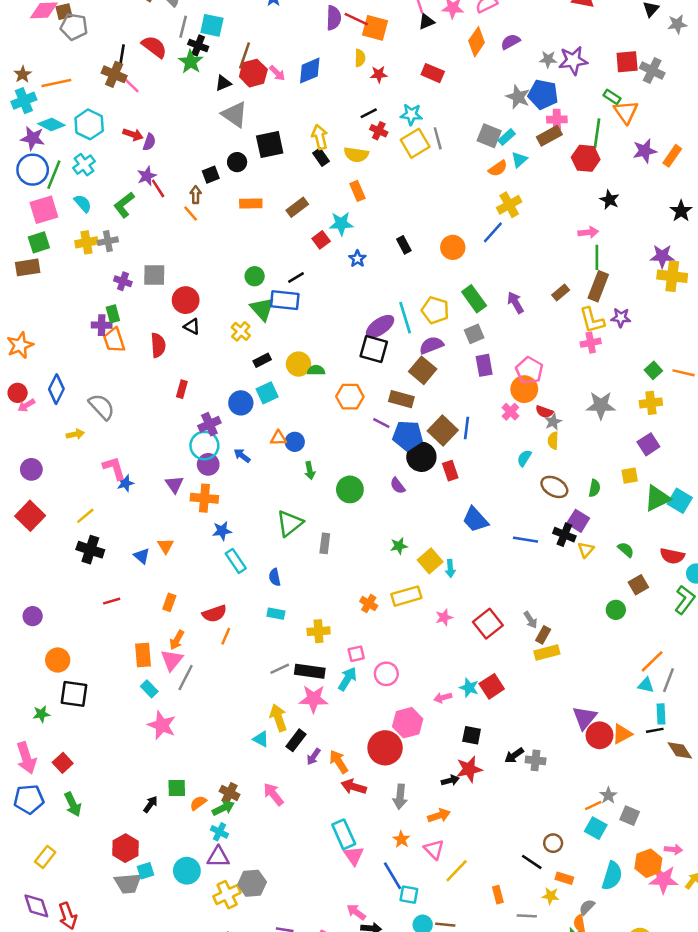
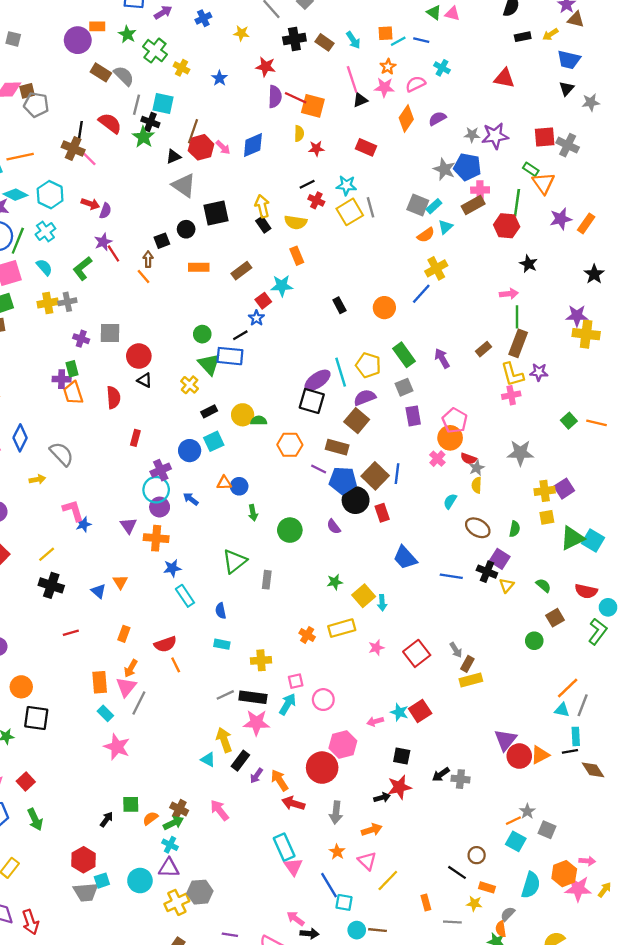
blue star: (357, 259) -> (256, 318), moved
yellow cross: (651, 403) -> (545, 491), moved
orange line: (226, 636) -> (176, 665), turned -49

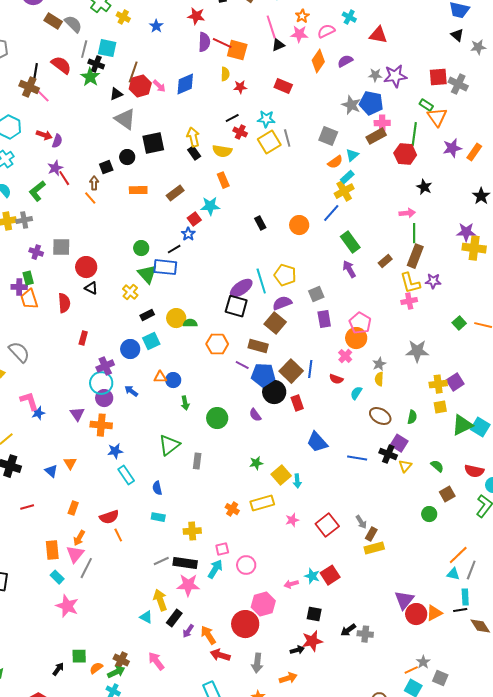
red triangle: (504, 78) -> (378, 35), moved
black triangle: (567, 89) -> (457, 35), turned -32
cyan rectangle: (434, 206) -> (347, 177), moved
green rectangle: (404, 355) -> (350, 242), moved
red semicircle: (469, 459) -> (336, 379), moved

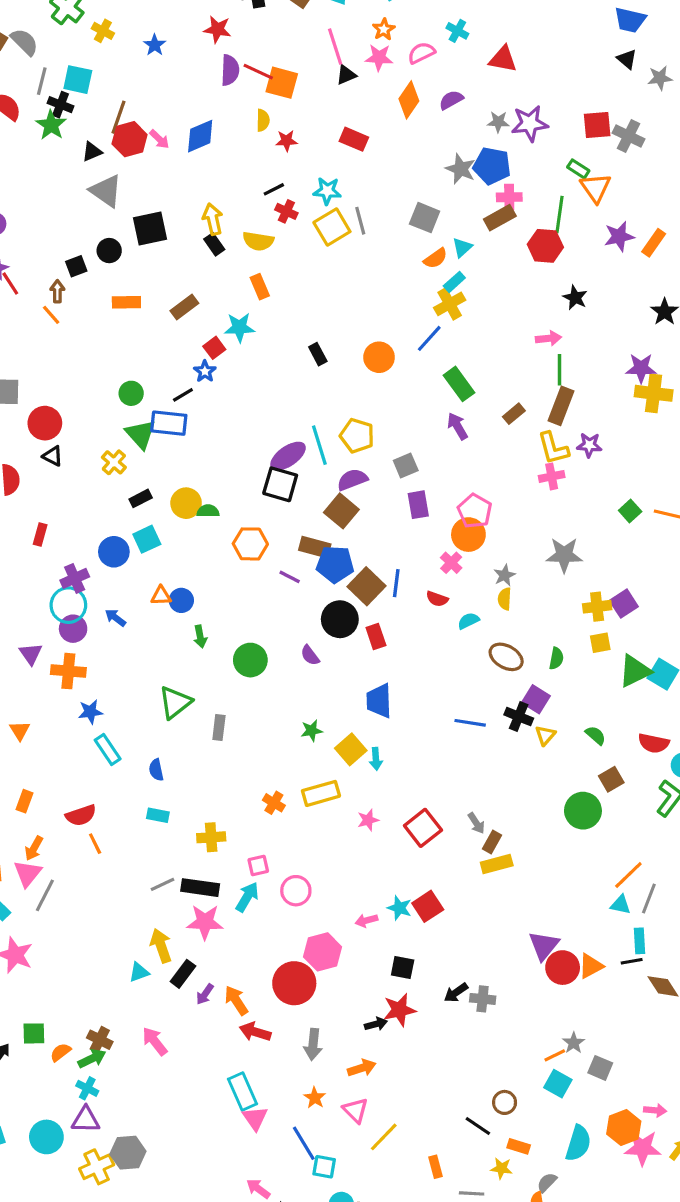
blue pentagon: (263, 375) -> (335, 564), moved
cyan semicircle: (356, 393) -> (468, 621), turned 32
blue trapezoid: (317, 442) -> (379, 701), moved, turned 40
green circle: (429, 514) -> (583, 811), size x1.5
cyan triangle: (146, 617) -> (139, 972), turned -48

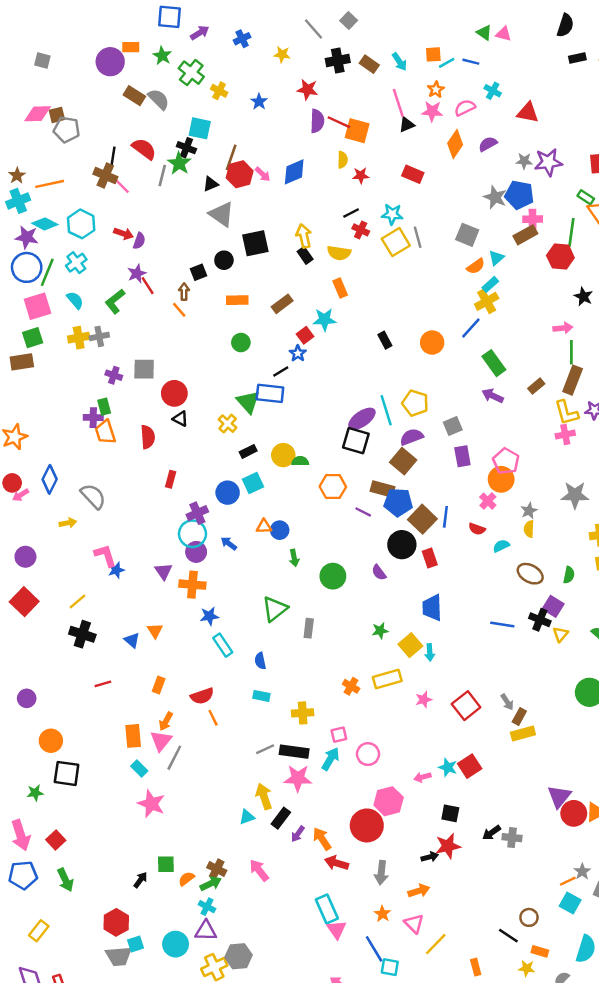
gray line: (42, 81) -> (162, 175), moved
green circle: (131, 393) -> (241, 343), moved
purple arrow: (457, 426) -> (493, 396), turned -35

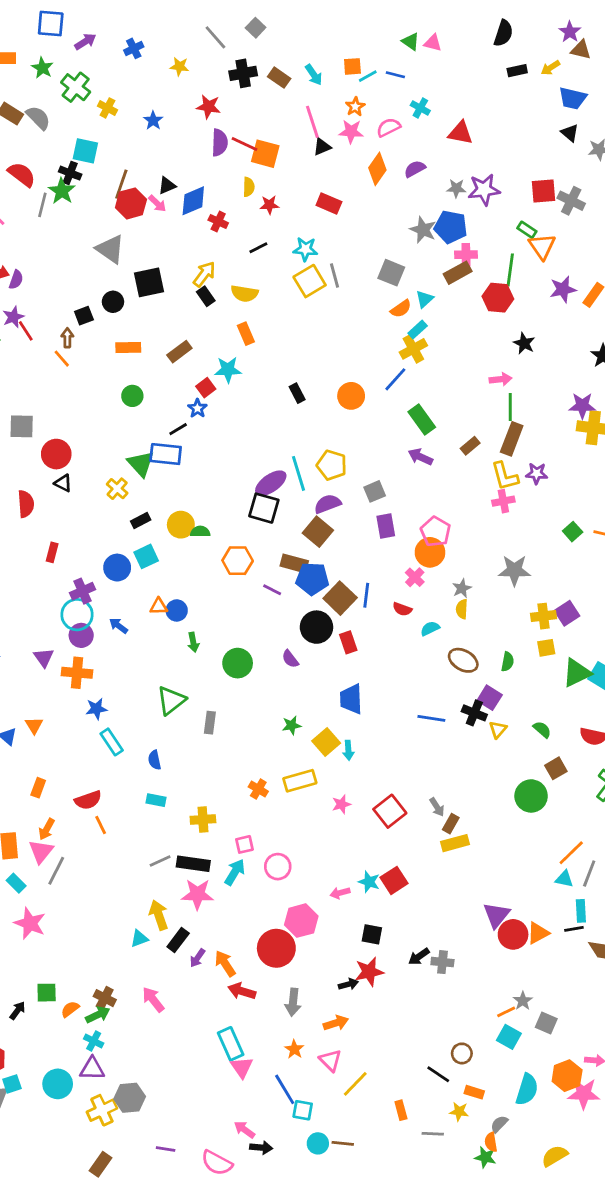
black triangle: (211, 184) -> (167, 185), moved
red cross: (361, 230) -> (218, 221), moved
yellow arrow: (304, 236) -> (204, 274), turned 50

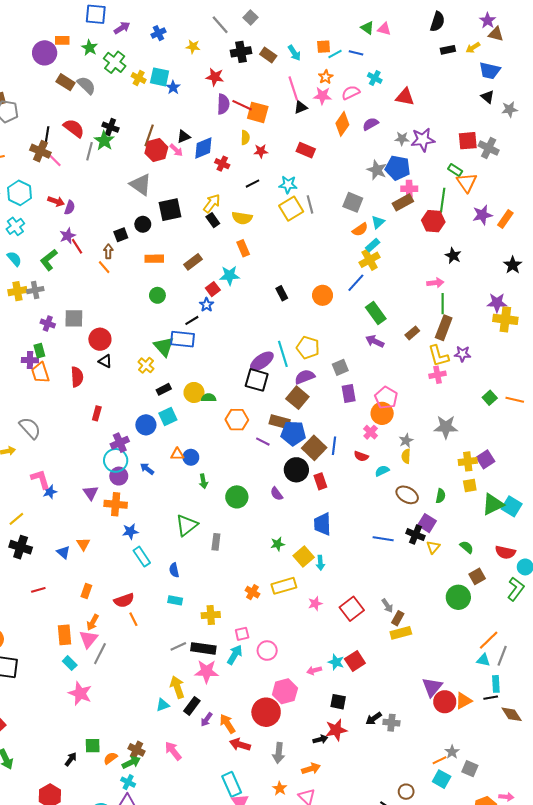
cyan square: (85, 151) -> (160, 77), moved

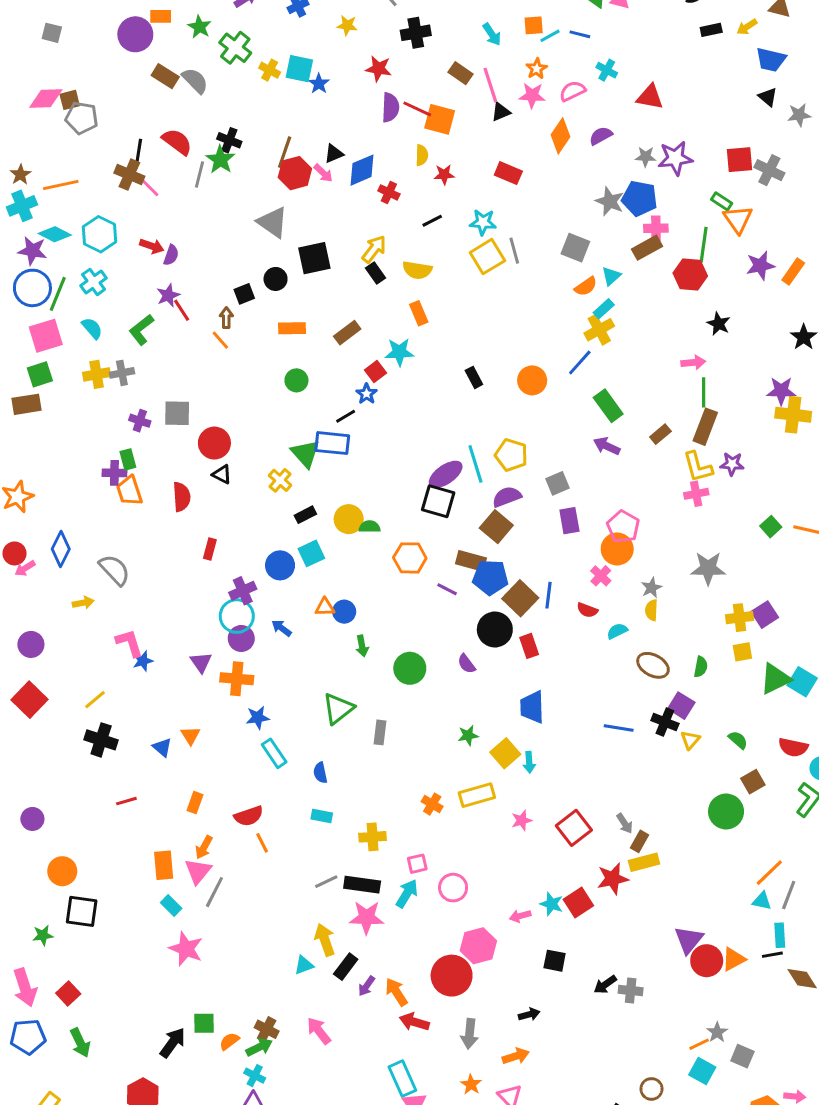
brown rectangle: (268, 55) -> (461, 73), moved
red star: (336, 730) -> (613, 879), moved
black arrow: (71, 759) -> (173, 1043), size x1.5

